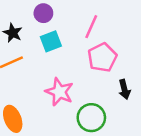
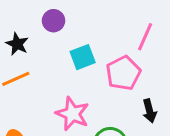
pink line: (91, 27) -> (145, 37), moved
cyan square: (51, 41) -> (83, 57), moved

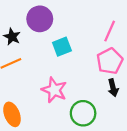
purple circle: (54, 21) -> (40, 19), size x1.5
pink pentagon: (123, 73) -> (110, 61), moved

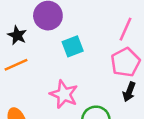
black arrow: (113, 88) -> (129, 92), turned 35

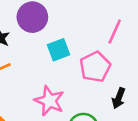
pink pentagon: (125, 62) -> (95, 67), moved

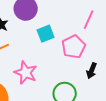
pink star: (49, 101) -> (26, 73), moved

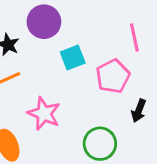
pink line: (89, 20) -> (134, 37), turned -36

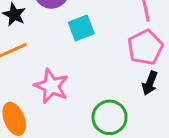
pink pentagon: (113, 76) -> (145, 47), moved

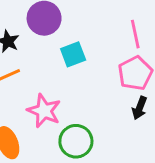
green circle: (110, 117) -> (76, 141), moved

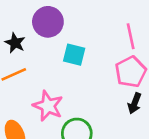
cyan square: (73, 54) -> (74, 55), turned 35

